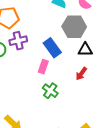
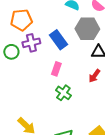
blue rectangle: (52, 48) -> (58, 40), moved

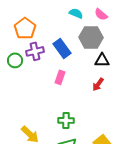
orange pentagon: (21, 20) -> (25, 28), turned -30
green cross: (63, 93) -> (66, 120), moved, turned -35

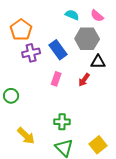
green circle: (15, 60) -> (11, 96), moved
red arrow: (98, 84) -> (84, 80), moved

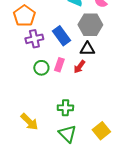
black triangle: (98, 62) -> (87, 49), moved
red arrow: (84, 80) -> (79, 67), moved
green circle: (11, 96) -> (41, 68), moved

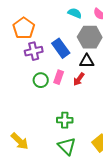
yellow arrow: (29, 122) -> (20, 141), moved

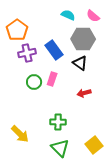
black triangle: (87, 61) -> (80, 63), turned 35
red arrow: (79, 79) -> (84, 93), moved, turned 40
yellow arrow: (20, 141) -> (20, 134), moved

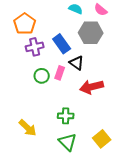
black triangle: (80, 63) -> (77, 63), moved
red arrow: (84, 93) -> (92, 87), size x1.6

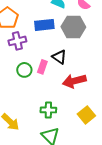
blue rectangle: (62, 44) -> (44, 25), moved, turned -60
yellow square: (102, 139) -> (86, 115), moved

